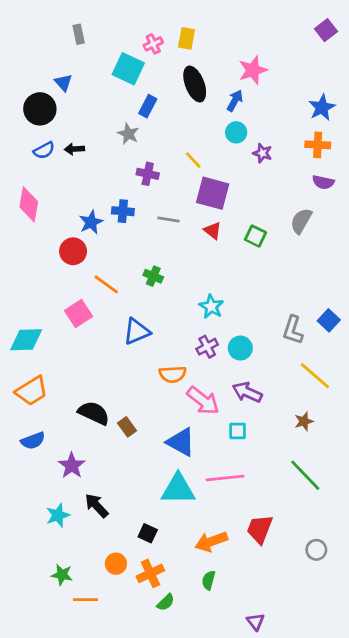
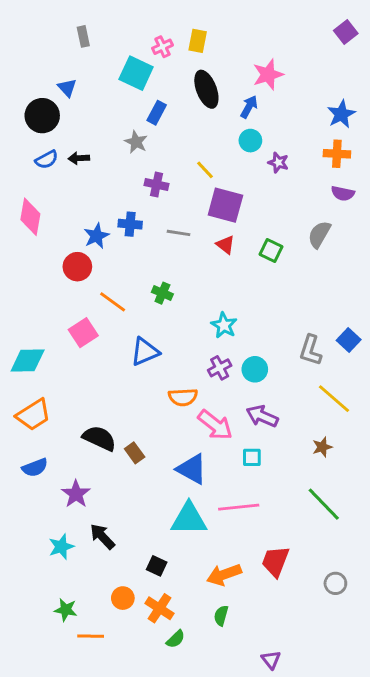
orange cross: (150, 573) -> (160, 608), turned -32

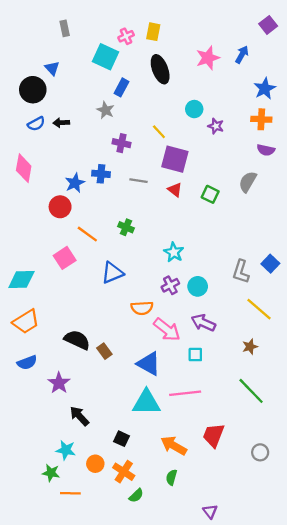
blue arrow: (249, 107) -> (242, 54), moved
cyan star: (61, 547) -> (66, 450), moved, turned 30
orange arrow: (224, 575) -> (174, 446), turned 50

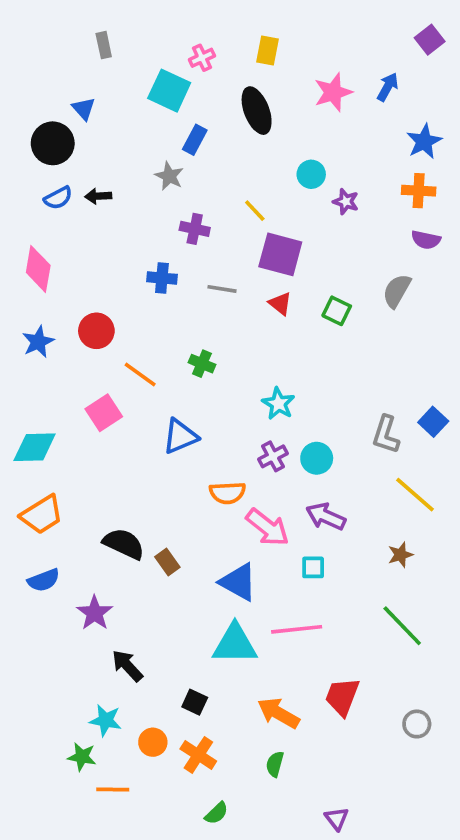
yellow rectangle: (153, 32) -> (268, 50), moved
blue star: (75, 183) -> (38, 342), moved
green semicircle: (136, 496) -> (217, 813), moved

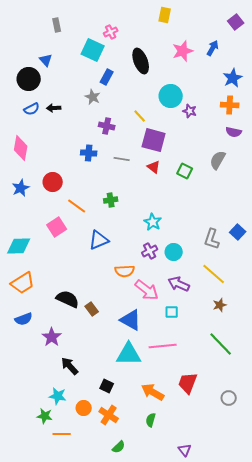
yellow rectangle: (268, 50) -> (165, 15), moved
cyan circle: (311, 174) -> (171, 96), size x1.5
green cross: (202, 364) -> (111, 200), turned -32
yellow line: (415, 495) -> (214, 274), moved

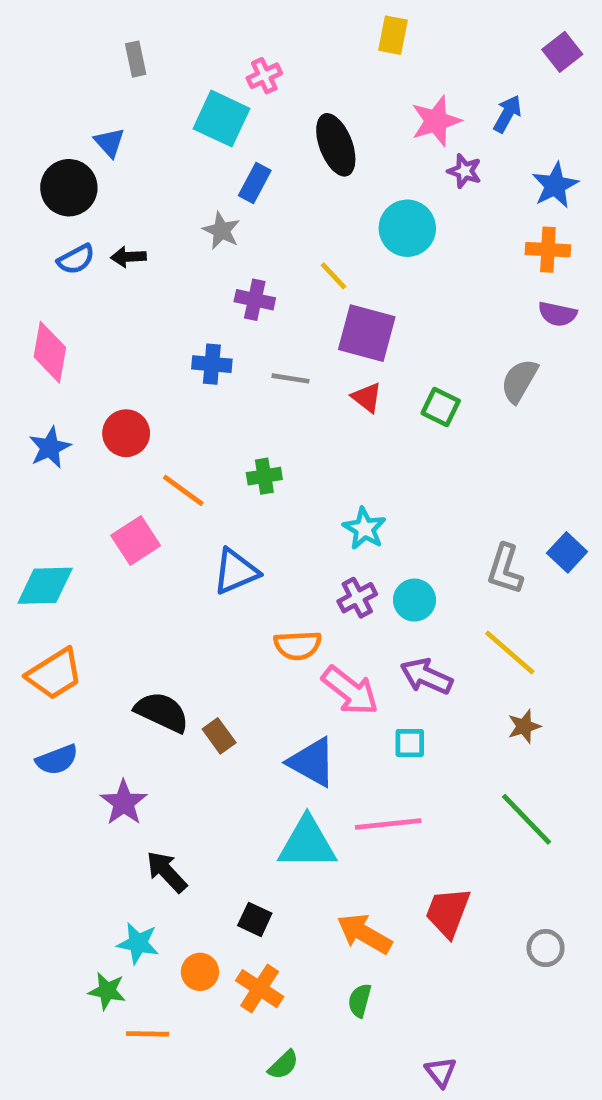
purple star: (190, 111) -> (465, 171), moved

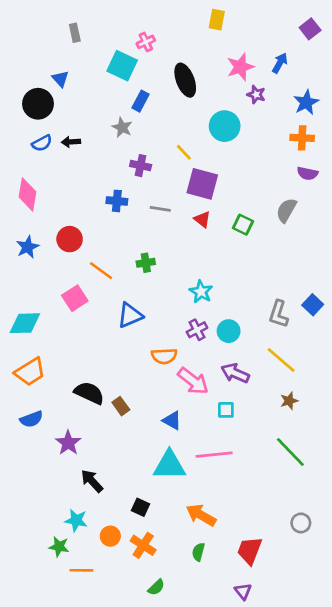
blue triangle: (312, 762) -> (172, 420), size x0.7
red trapezoid: (448, 912) -> (250, 551), moved

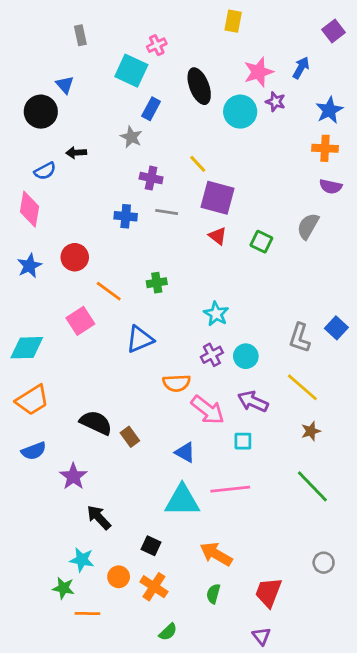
cyan circle: (225, 126) -> (240, 112), moved
blue semicircle: (42, 143) -> (45, 171), moved
gray line: (160, 209) -> (167, 212), moved

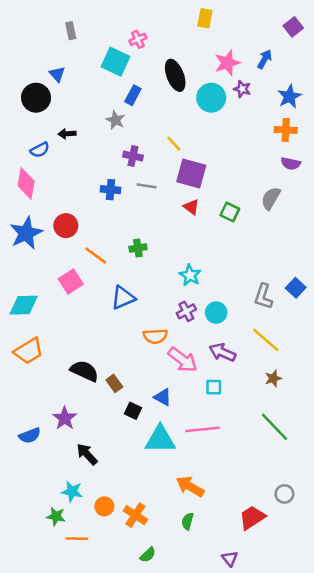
blue star: (29, 266) -> (26, 233), size x1.5
blue semicircle: (34, 451) -> (30, 436), moved
black square: (151, 546) -> (133, 411), moved
red trapezoid: (268, 592) -> (252, 518), moved, turned 36

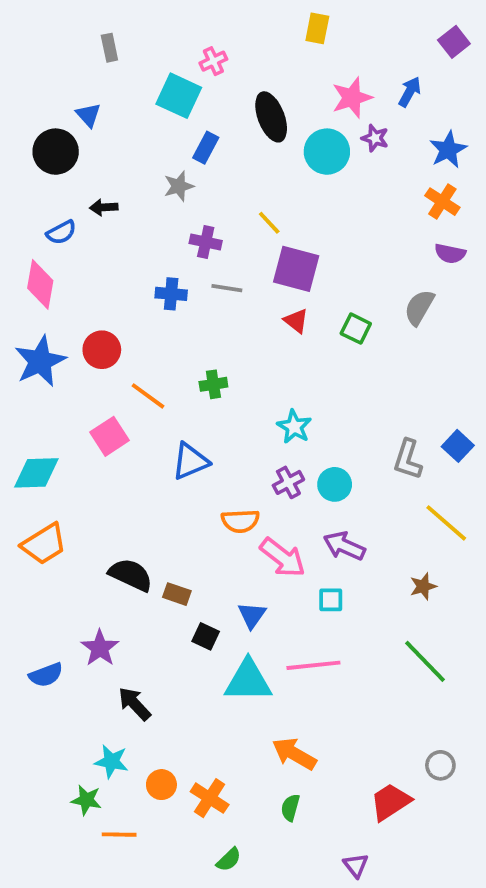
gray star: (116, 120) -> (179, 186), turned 30
orange cross: (286, 130) -> (442, 202), turned 30
yellow line: (266, 340) -> (446, 523), moved
brown rectangle: (114, 383) -> (177, 594), turned -35
blue triangle: (163, 397) -> (252, 615), turned 36

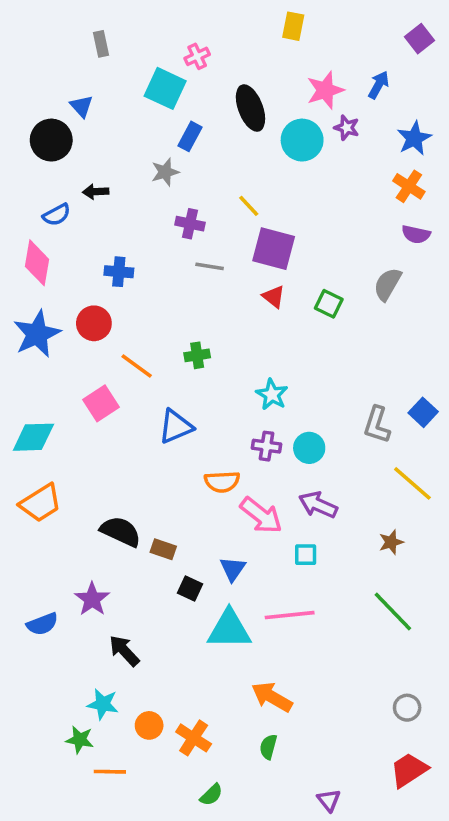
blue cross: (171, 294) -> (119, 272), moved
purple cross: (288, 482) -> (267, 446), turned 36
red trapezoid: (390, 802) -> (409, 770), moved

